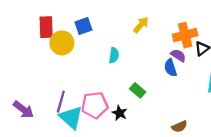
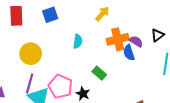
orange cross: (185, 35) -> (118, 39), moved
yellow circle: (62, 43) -> (31, 54), moved
pink pentagon: (95, 105) -> (60, 86), turned 30

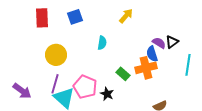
black triangle: (158, 35) -> (172, 42), moved
orange cross: (118, 39) -> (146, 68), moved

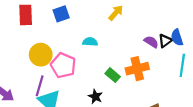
cyan semicircle: (102, 43) -> (90, 42), turned -96
blue semicircle: (152, 54) -> (177, 37), moved
pink pentagon: (85, 87) -> (63, 65), moved

